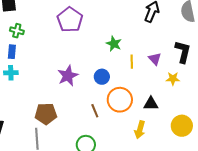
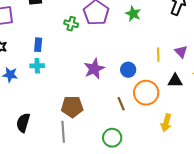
green cross: (17, 31) -> (71, 24), moved
green star: (114, 44) -> (133, 14), moved
black triangle: (151, 104) -> (175, 81), moved

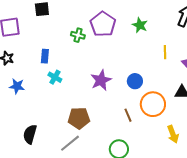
yellow line: (158, 55) -> (165, 52), moved
cyan cross: (37, 66) -> (55, 77), moved, turned 32
yellow arrow: (166, 123) -> (173, 134), turned -36
gray line: (63, 132) -> (70, 143), turned 55

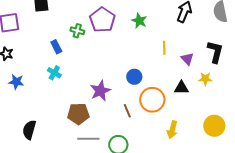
blue rectangle: (45, 56) -> (56, 47), moved, turned -32
purple star: (101, 80) -> (100, 91), moved
yellow arrow: (173, 134) -> (172, 130), turned 36
gray line: (70, 143) -> (88, 139), moved, turned 40

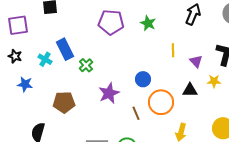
purple pentagon: (102, 20) -> (111, 22), turned -30
green cross: (77, 31) -> (86, 65), moved, turned 32
blue rectangle: (56, 47) -> (65, 49), size x1.5
cyan cross: (54, 73) -> (45, 59), moved
brown pentagon: (78, 114) -> (64, 102), moved

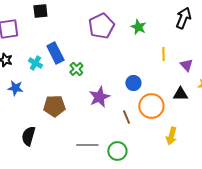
purple pentagon: (111, 22) -> (101, 26), turned -30

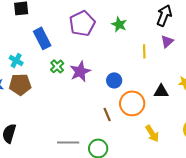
blue rectangle: (55, 53) -> (42, 38), moved
purple triangle: (186, 65) -> (167, 41), moved, turned 32
purple star: (99, 97) -> (80, 71), moved
brown pentagon: (54, 106) -> (20, 84), moved
yellow arrow: (171, 136) -> (152, 133), turned -48

